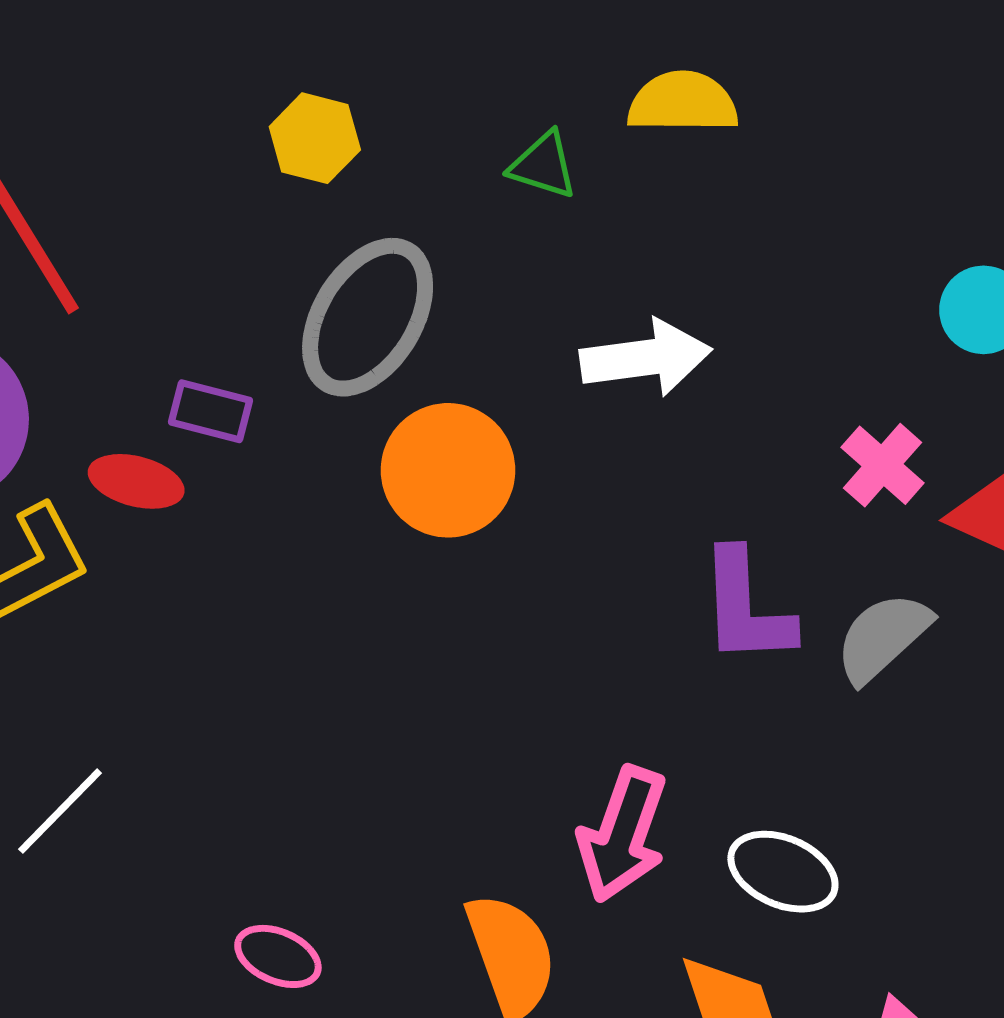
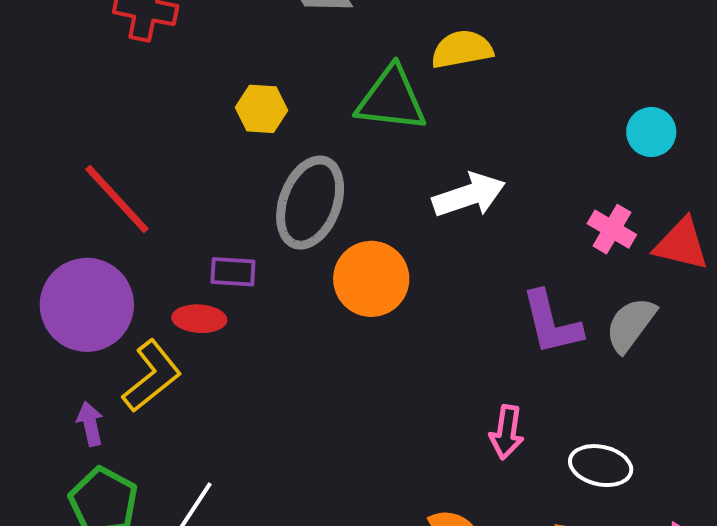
green triangle: (543, 165) -> (391, 99), size x1.8
pink arrow: (622, 834) -> (507, 432), moved, size x0.7

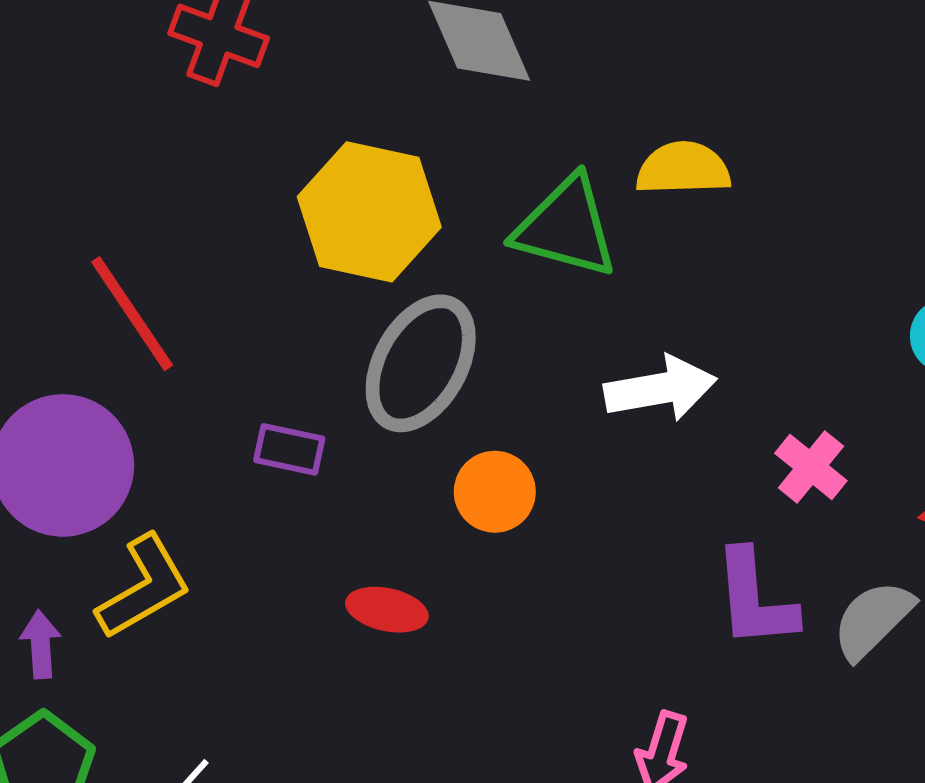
yellow hexagon: (261, 109) -> (369, 212), size x1.8
pink cross: (612, 229) -> (811, 467), moved
orange circle: (371, 279) -> (495, 492), size x0.7
red ellipse: (199, 319) -> (387, 610), moved

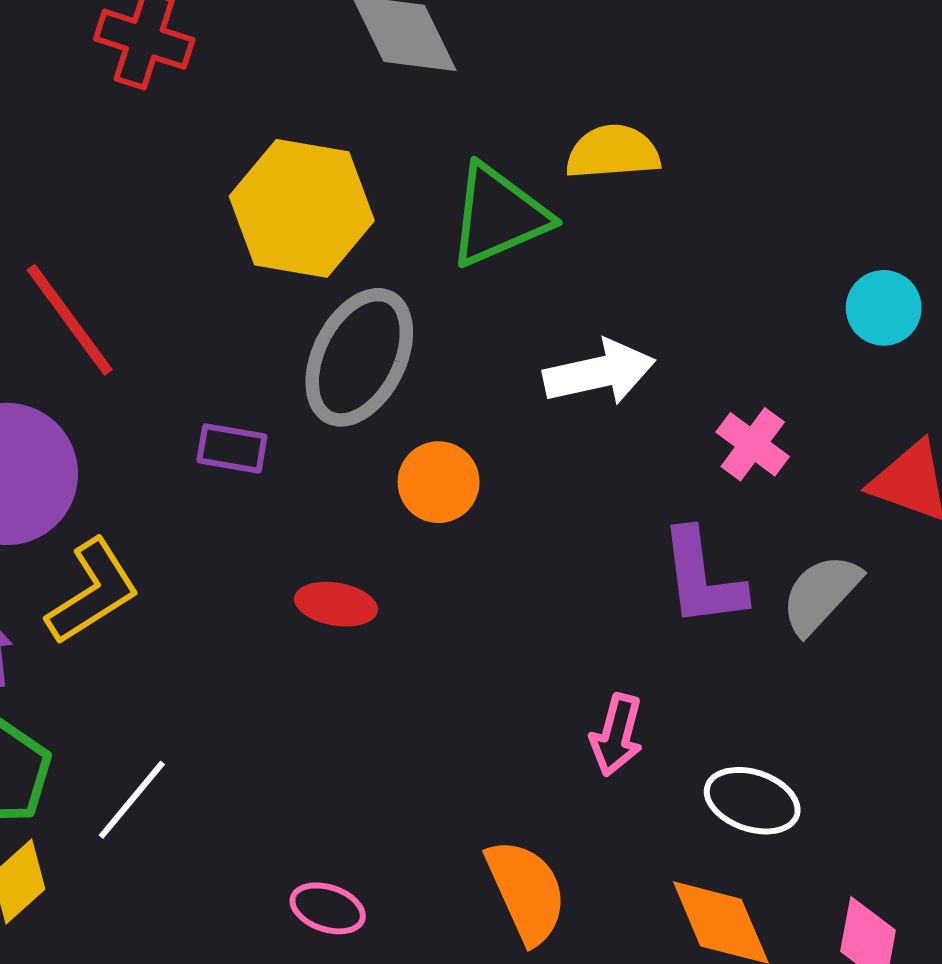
green triangle: (566, 227) -> (498, 215), turned -36

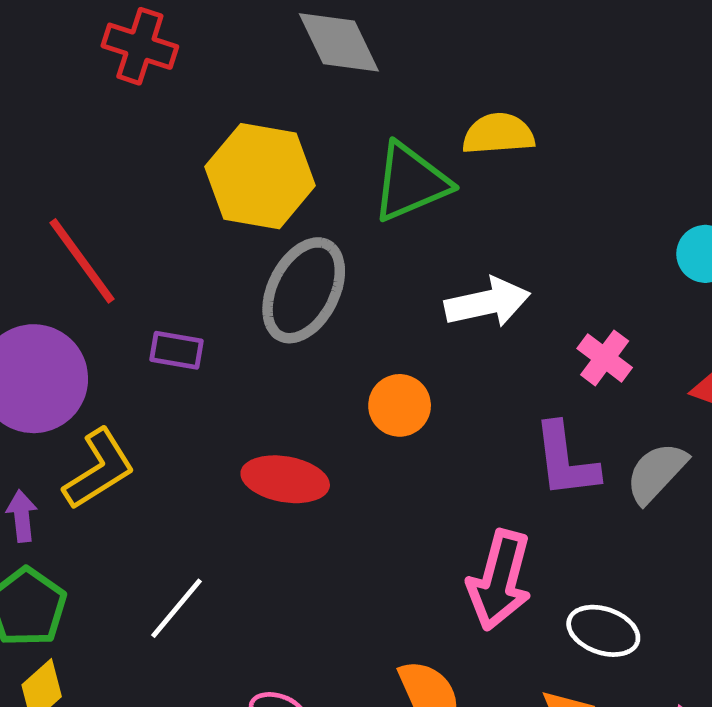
purple rectangle: (232, 448) -> (177, 350), moved
orange circle: (439, 482) -> (400, 405), moved
red ellipse: (336, 604) -> (285, 479), size x1.4
pink arrow: (616, 735) -> (500, 580), size x1.6
white line: (132, 800) -> (177, 608), moved

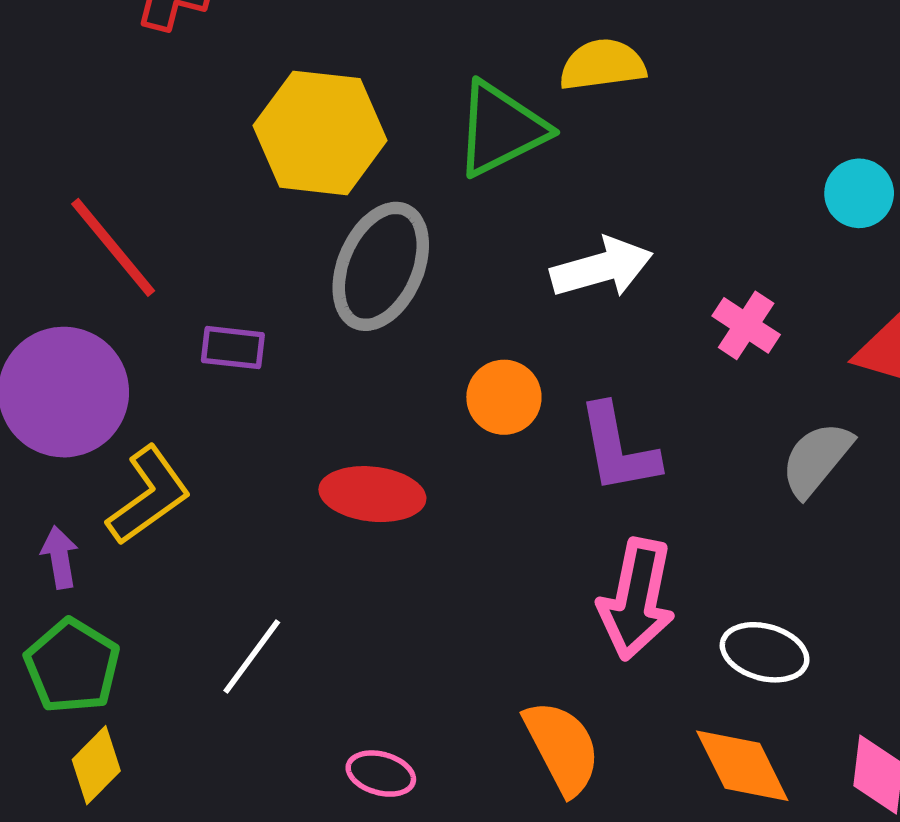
purple L-shape: (566, 460) -> (618, 449), moved

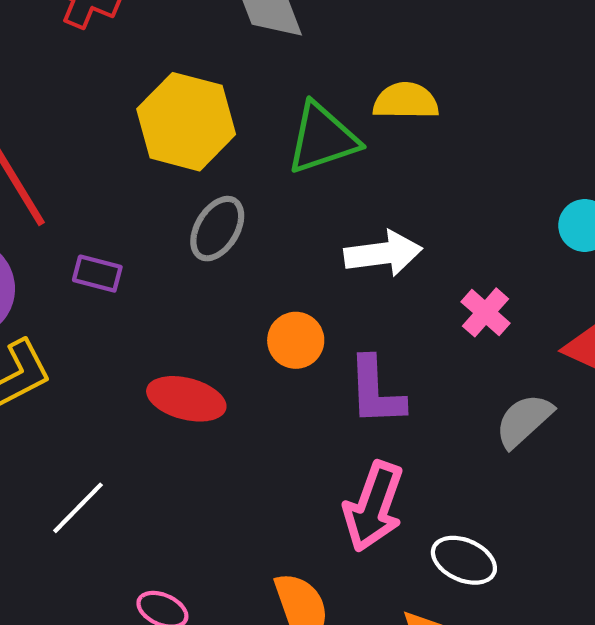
gray ellipse: (381, 266) -> (217, 229), size x0.7

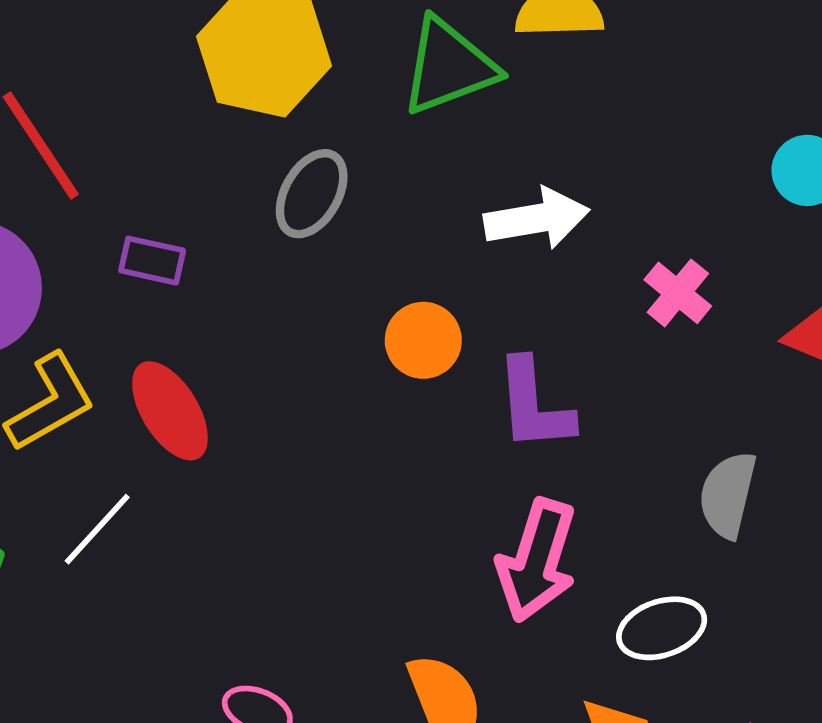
red ellipse: (186, 399) -> (170, 411), moved, turned 46
gray semicircle: (524, 421) -> (728, 495), moved, turned -32
white line: (78, 508) -> (97, 529), moved
white ellipse: (464, 560) -> (662, 628), turned -40

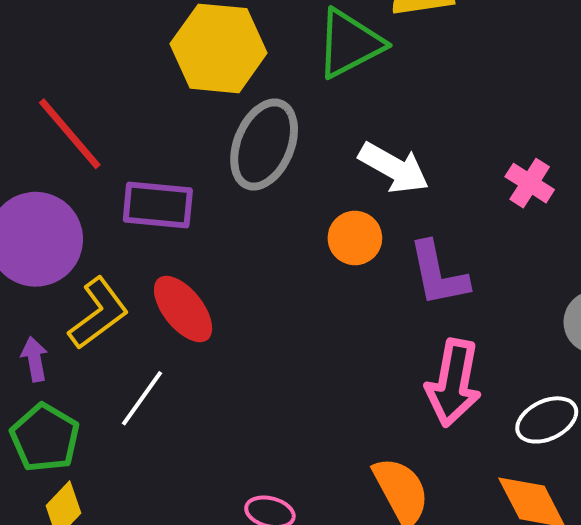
gray ellipse: (312, 194) -> (264, 145), size x1.4
white arrow: (537, 219) -> (394, 168), moved, turned 46
purple rectangle: (152, 261) -> (158, 205), size x1.5

